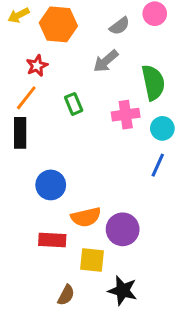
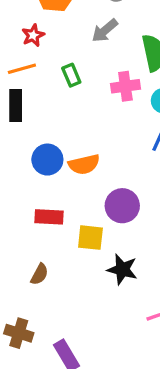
orange line: (26, 98) -> (22, 69), turned 36
orange semicircle: (86, 217) -> (84, 164), moved
brown semicircle: (66, 295) -> (39, 274), moved

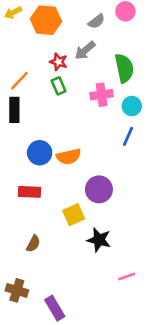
red star: (33, 35) -> (59, 62), moved, turned -30
orange line: (22, 69) -> (19, 81), turned -30
red rectangle: (49, 217) -> (29, 192), moved
yellow square: (90, 238) -> (74, 215), turned -30

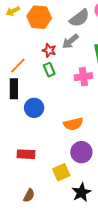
gray semicircle: (96, 21) -> (79, 18), size x1.5
blue circle: (40, 153) -> (34, 108), moved
orange semicircle: (69, 157) -> (73, 124), moved
black star: (99, 240) -> (81, 192), turned 30

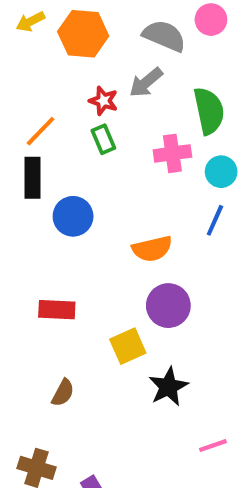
gray semicircle: (79, 18) -> (164, 36), turned -120

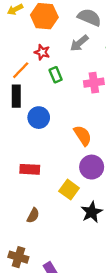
red star: (103, 101) -> (42, 52), moved
orange semicircle: (152, 249) -> (83, 136), turned -110
yellow square: (128, 346) -> (69, 190), turned -30

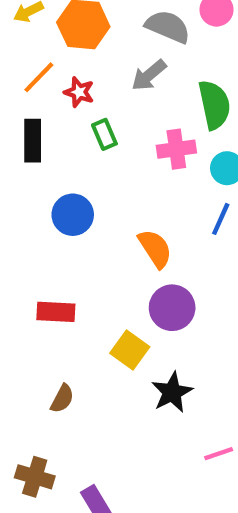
orange line: (21, 70) -> (39, 77), moved
black rectangle: (16, 96) -> (33, 141), moved

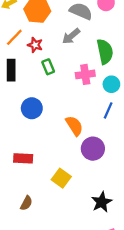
purple circle: (172, 308) -> (93, 149), moved
black star: (172, 392) -> (102, 202), moved

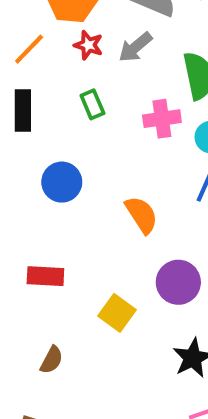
red star: (35, 45) -> (88, 45), moved
purple circle: (93, 149) -> (178, 282), moved

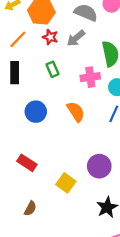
orange semicircle: (142, 215) -> (76, 112), moved
red rectangle: (45, 276) -> (27, 163), turned 30

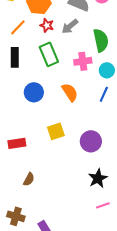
green rectangle: (52, 69) -> (49, 54), size x1.6
red rectangle: (27, 163) -> (17, 143), moved, turned -42
yellow square: (66, 183) -> (56, 131), moved, turned 36

